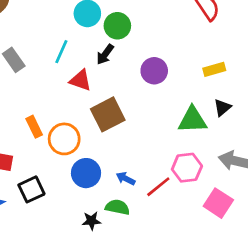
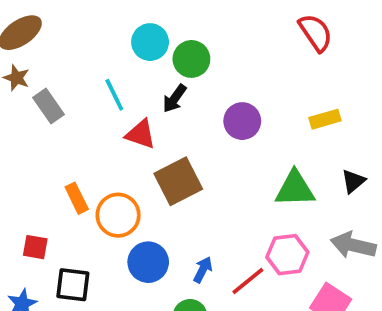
cyan line: (61, 52) -> (114, 95), turned -50
black triangle: (222, 108) -> (353, 181), moved
blue arrow: (126, 179) -> (203, 270), turned 90
black square: (31, 189) -> (73, 285), turned 32

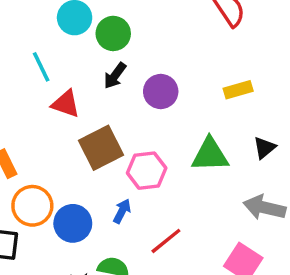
black arrow: (175, 98) -> (115, 76), moved
orange circle: (118, 215) -> (32, 206), moved
pink hexagon: (287, 255) -> (147, 171), moved
blue arrow: (203, 270) -> (122, 211), moved

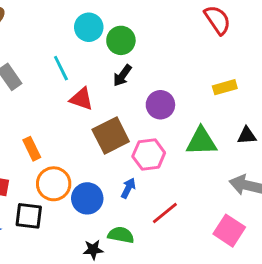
purple circle: (161, 91) -> (160, 105), moved
black triangle: (264, 148) -> (247, 135), turned 36

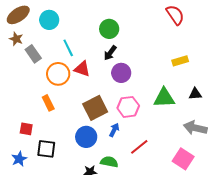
cyan circle: (89, 27) -> (49, 20), moved
purple circle: (160, 105) -> (121, 73), moved
brown square: (111, 135) -> (95, 108), moved
orange circle: (54, 184) -> (58, 74), moved

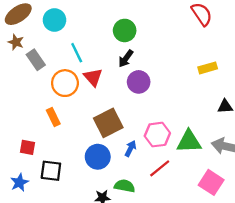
red triangle: (82, 69) -> (93, 77), turned 30
green triangle: (164, 98) -> (189, 142), moved
pink hexagon: (128, 107) -> (157, 135), moved

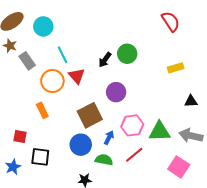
green circle: (125, 30) -> (127, 54), moved
purple circle: (139, 82) -> (116, 92), moved
green semicircle: (125, 186) -> (104, 160), moved

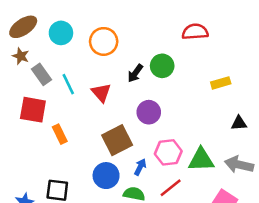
red semicircle: (171, 21) -> (195, 32), moved, turned -60
cyan line: (63, 55) -> (68, 84), moved
orange circle: (52, 81) -> (104, 41), moved
red square: (20, 137) -> (33, 110), moved, size x1.6

